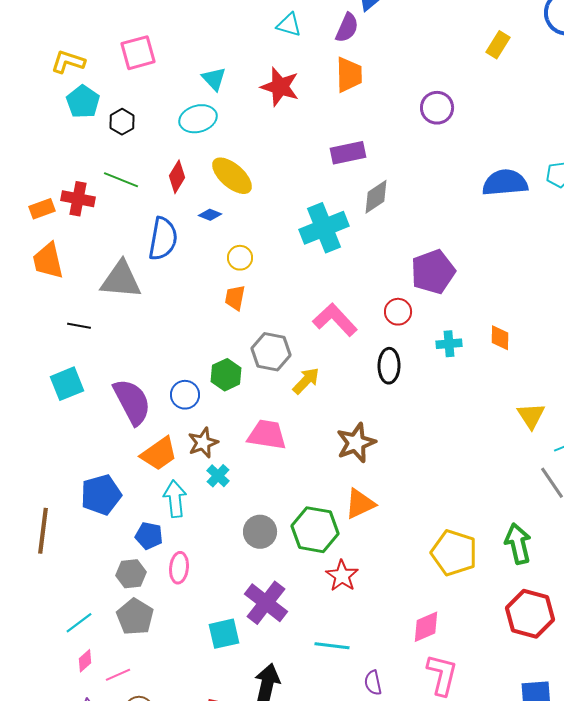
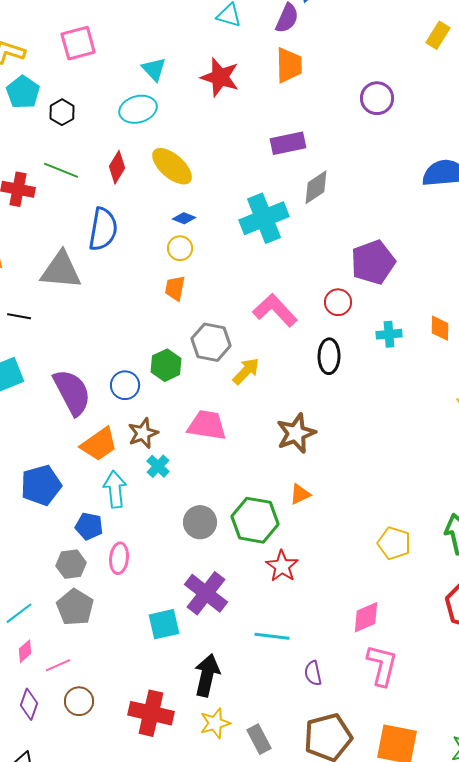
blue diamond: (210, 215) -> (184, 218), moved
orange triangle: (360, 504) -> (300, 494), size x0.7
yellow pentagon: (454, 553) -> (394, 543), size x0.7

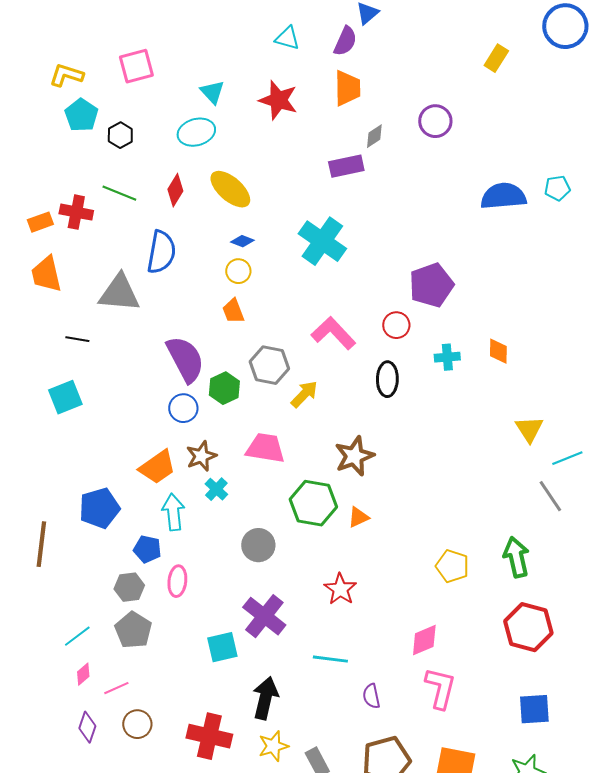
gray diamond: (316, 187) -> (374, 136), moved, size x0.7
cyan cross: (264, 218) -> (322, 241), turned -33
orange trapezoid: (175, 288) -> (233, 311), turned -32
purple semicircle: (72, 392) -> (185, 359), moved
green hexagon: (255, 520) -> (313, 503), moved

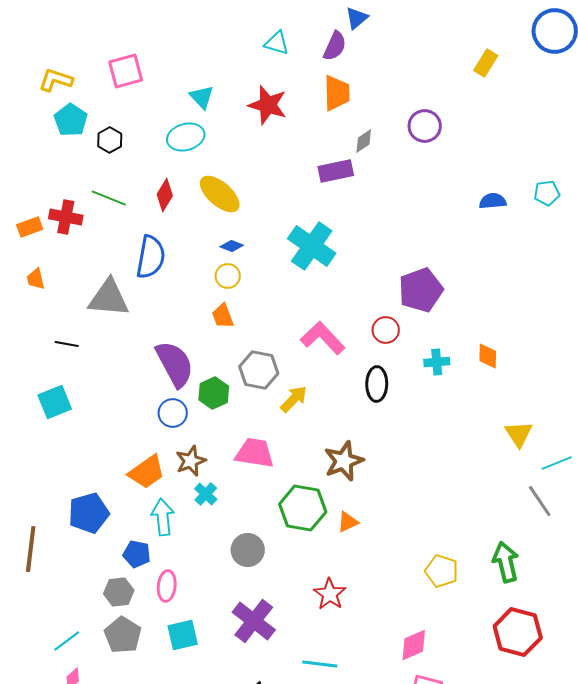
blue semicircle: (503, 196) -> (493, 201), size x0.6
orange trapezoid: (46, 274) -> (36, 279), size x0.6
cyan square: (222, 647) -> (183, 635), moved

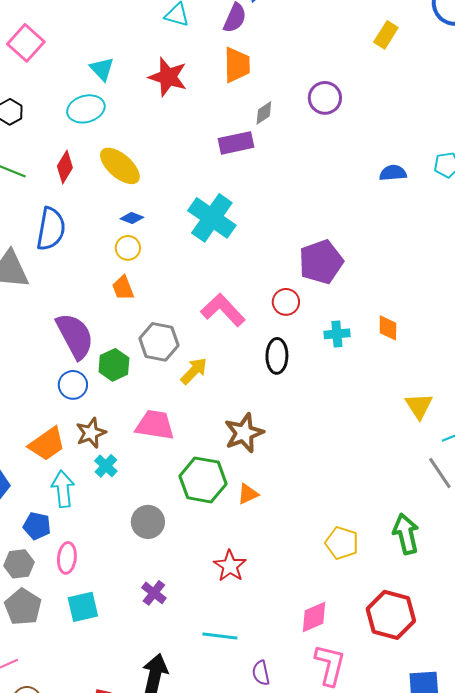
pink square: (126, 71) -> (26, 43), turned -33
purple cross: (254, 621) -> (154, 593), size x0.6
red hexagon: (518, 632) -> (391, 615), moved

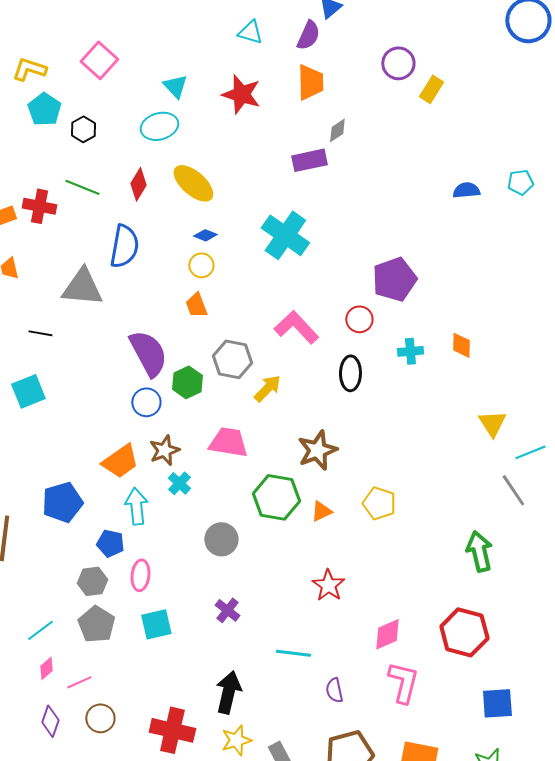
yellow rectangle: (386, 35) -> (431, 89), moved
purple circle: (325, 98) -> (398, 63), moved
yellow pentagon: (342, 543) -> (379, 503), moved
red star: (230, 566) -> (328, 585), moved

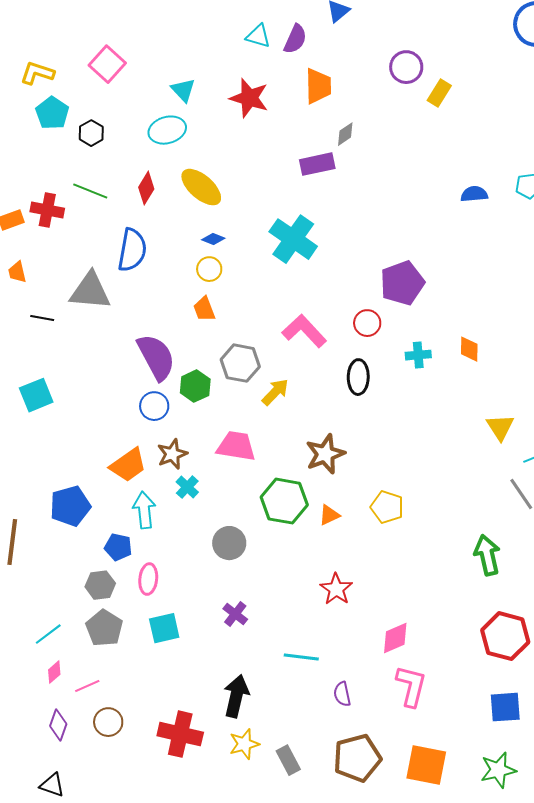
purple semicircle: (308, 35) -> (295, 39), moved
black line: (40, 333) -> (42, 318), moved
red hexagon: (464, 632) -> (505, 636), moved

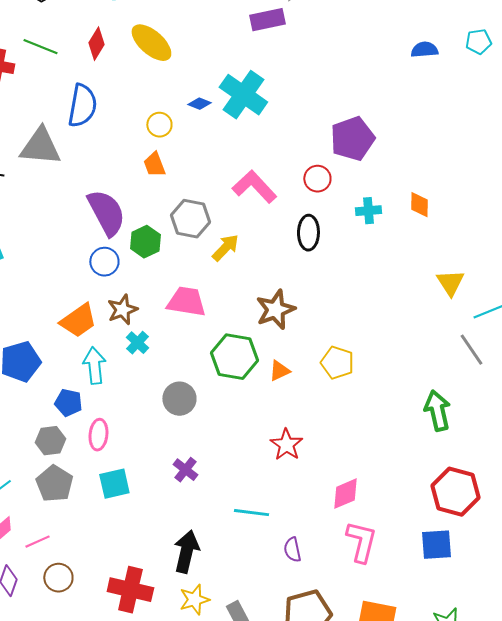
blue diamond: (213, 239) -> (199, 104), moved
blue square: (505, 707) -> (436, 545), moved

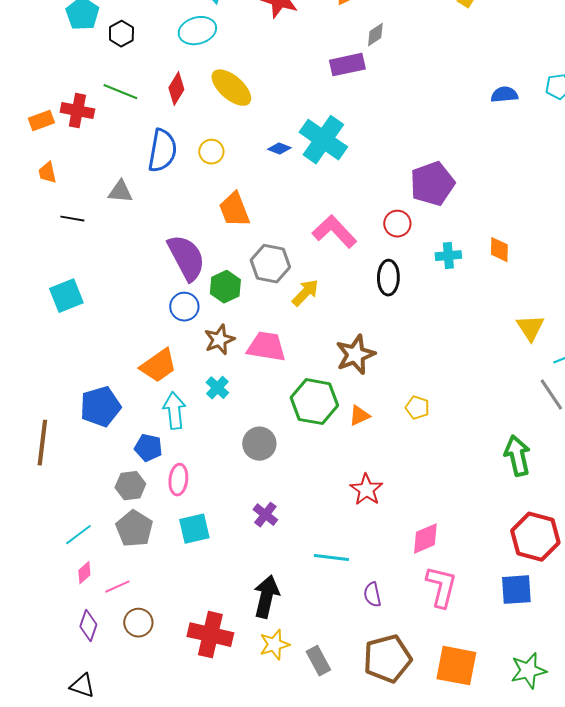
yellow circle: (159, 125) -> (211, 152), moved
gray triangle: (40, 147) -> (120, 192), size x0.6
orange trapezoid: (154, 165) -> (234, 210), size x1.4
brown star: (122, 310) -> (219, 340), moved
yellow pentagon: (337, 363) -> (417, 408), size x0.7

